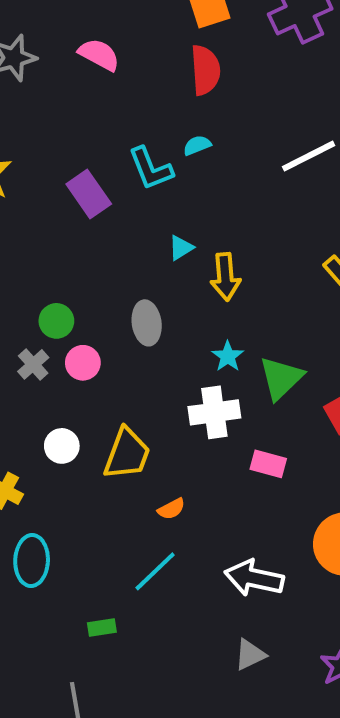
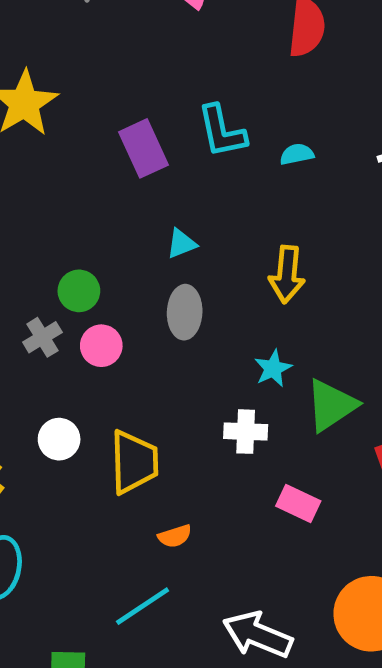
cyan semicircle: (197, 145) -> (297, 154), moved
cyan triangle: (181, 248) -> (181, 244), moved
white cross: (214, 412) -> (246, 432), size x0.7
yellow trapezoid: (127, 454) -> (134, 462), turned -32

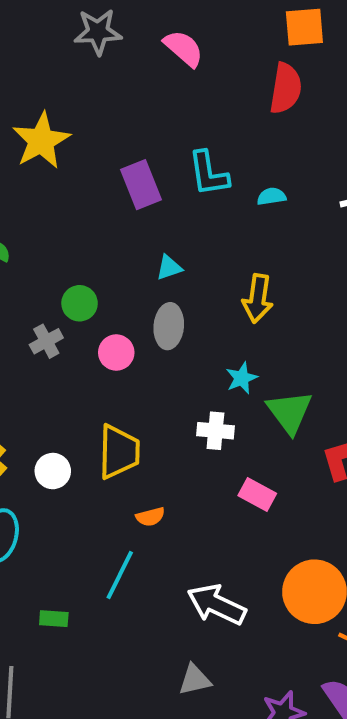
pink circle: (101, 346) -> (116, 353), moved
green triangle: (331, 405) -> (290, 412), turned -36
white circle: (59, 439) -> (53, 471), moved
cyan line: (143, 606) -> (120, 575), turned -33

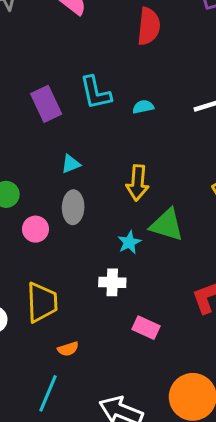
green triangle: (290, 412) -> (167, 225), moved, turned -33

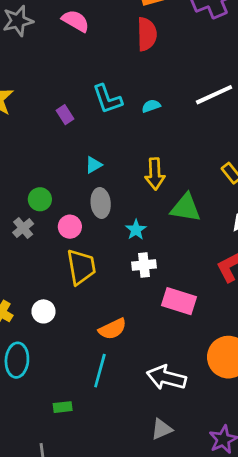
purple rectangle: (46, 104) -> (65, 115), size x0.6
cyan star: (129, 242) -> (136, 230), moved
yellow trapezoid: (42, 302) -> (81, 267), moved
pink rectangle: (146, 328) -> (179, 301), size x1.4
orange semicircle: (68, 349) -> (113, 329), size x1.5

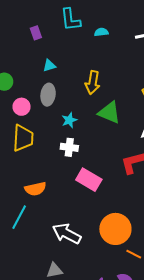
purple rectangle: (65, 115) -> (36, 33), moved

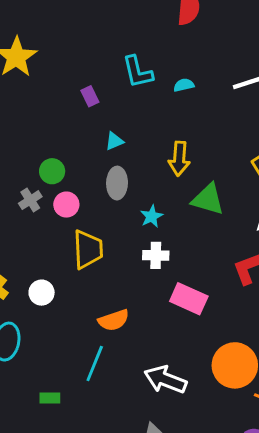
pink circle: (22, 107) -> (66, 205), moved

